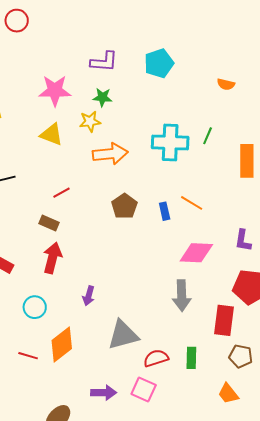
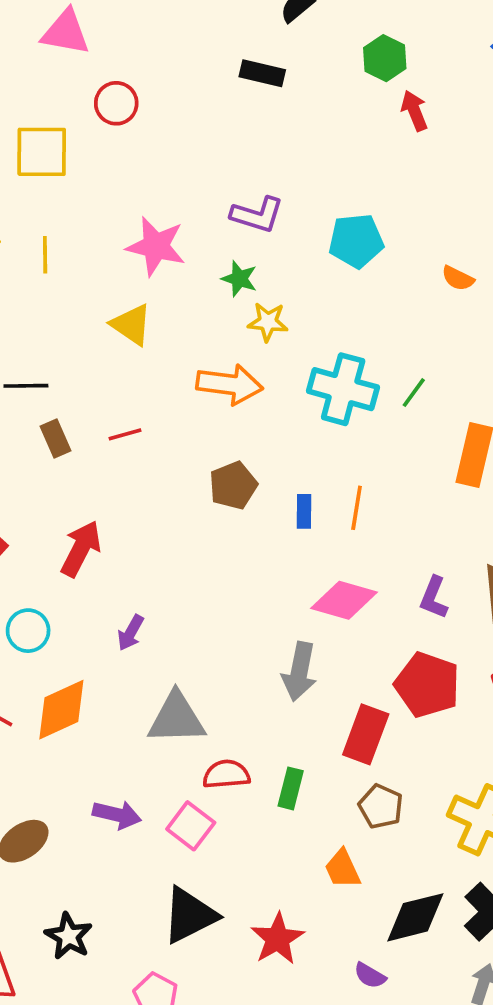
orange semicircle: (226, 84) -> (458, 278), moved
yellow star: (90, 122) -> (268, 322), moved
orange line: (192, 203) -> (357, 508), turned 55
brown rectangle: (49, 223) -> (56, 438), moved, turned 30

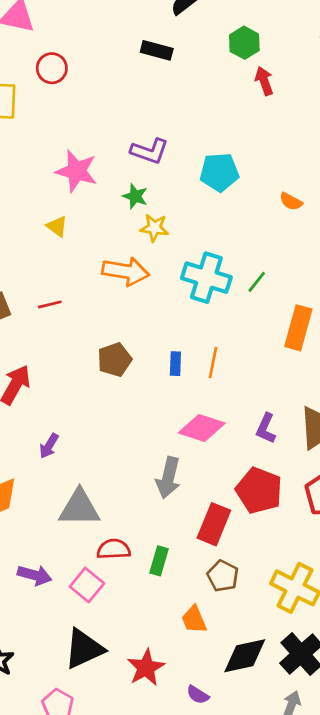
yellow triangle: (131, 325) -> (57, 226), size x0.7
brown pentagon: (233, 485) -> (114, 360), moved
purple semicircle: (370, 976) -> (198, 695), moved

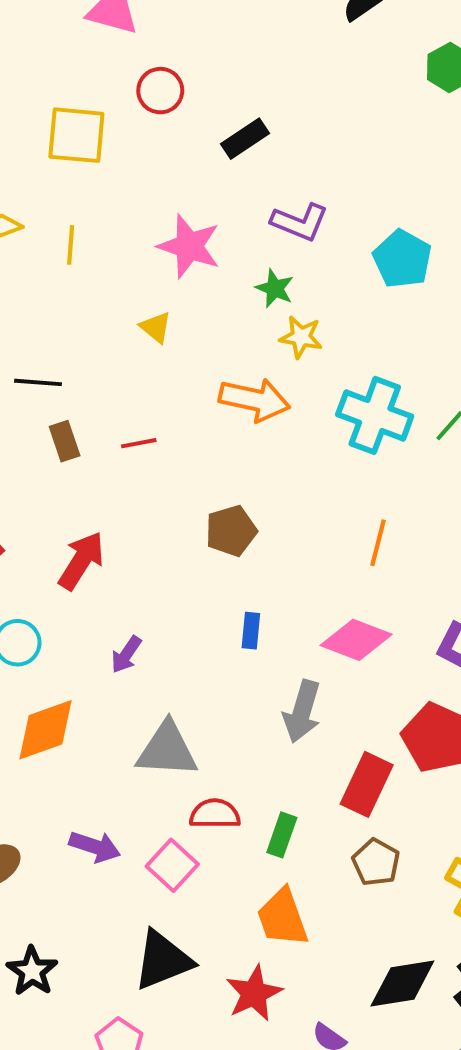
black rectangle: (157, 50) -> (245, 139), moved, turned -52
cyan pentagon: (219, 172) -> (402, 259), turned 30
blue rectangle: (175, 364) -> (251, 631), moved
orange trapezoid: (194, 619) -> (282, 918), moved, size x1.4

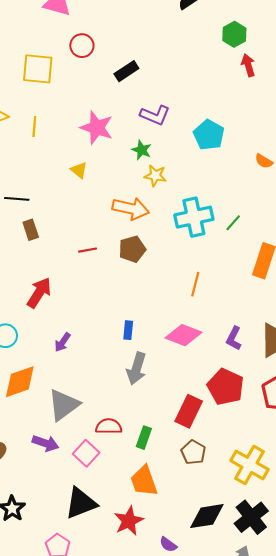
cyan cross: (375, 415) -> (194, 217), turned -33
red line: (139, 443) -> (88, 250), moved
brown pentagon: (231, 531) -> (132, 249), moved
gray arrow: (302, 711) -> (136, 369), moved
gray triangle: (167, 750) -> (64, 405), moved, turned -40

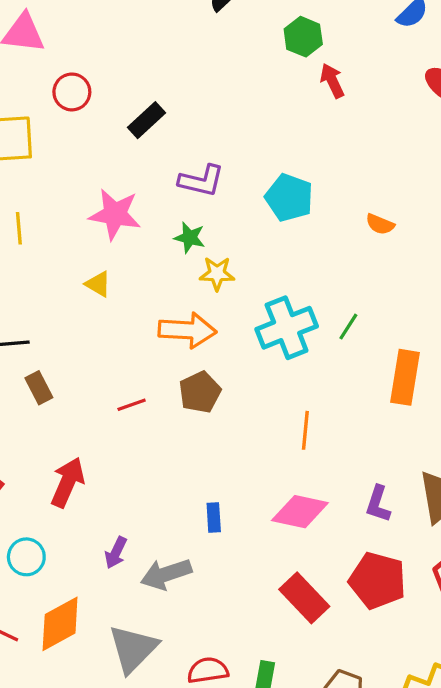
gray arrow: (136, 369) -> (166, 574), moved, turned 64
red rectangle: (189, 411) -> (304, 598), moved, turned -60

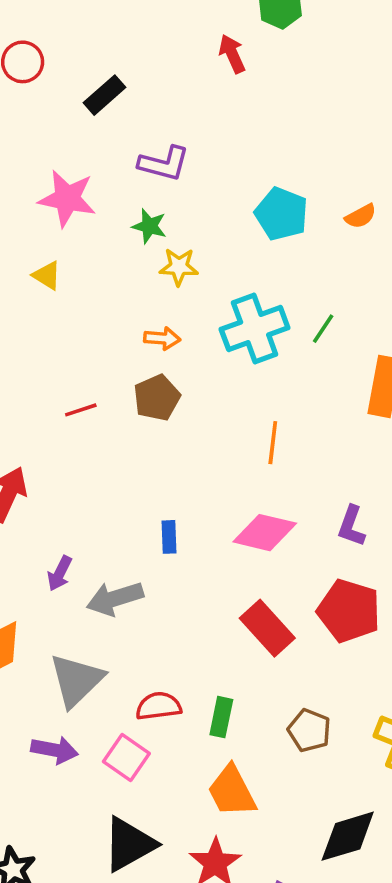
red arrow: (332, 81) -> (232, 54), moved
cyan pentagon: (289, 198) -> (281, 214), moved
orange semicircle: (380, 224) -> (361, 216), turned -52
orange arrow: (187, 330) -> (162, 338), moved, size x0.6

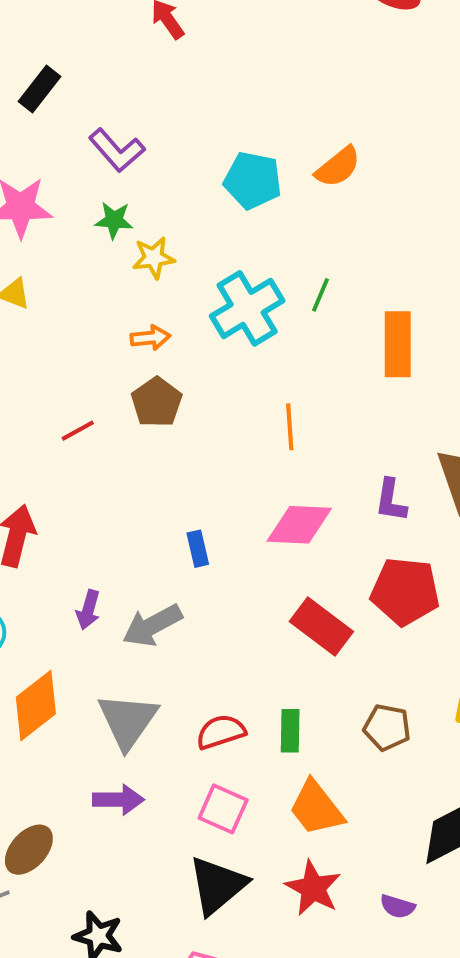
purple L-shape: (164, 164) -> (117, 150), turned 45
orange semicircle: (361, 216) -> (338, 167), size x1.4
pink square: (126, 757) -> (223, 809), moved

